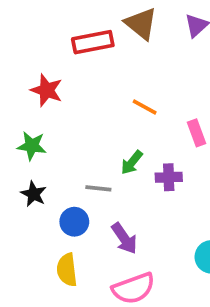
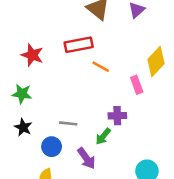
red rectangle: (93, 42) -> (79, 45), moved
green arrow: (132, 162) -> (103, 136), moved

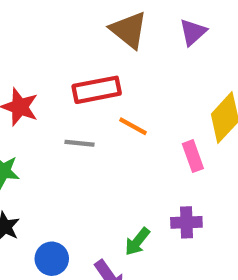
purple cross: (117, 116) -> (186, 222), moved
gray line: (68, 123) -> (80, 143), moved

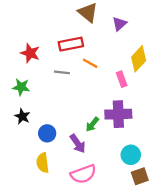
purple triangle: (193, 32) -> (119, 24), moved
purple cross: (186, 222) -> (118, 114), size x1.6

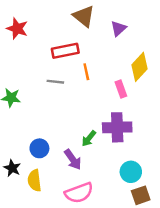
red star: (30, 53) -> (17, 29), moved
orange line: (90, 63) -> (86, 72), turned 49
black star: (22, 116) -> (12, 168), moved

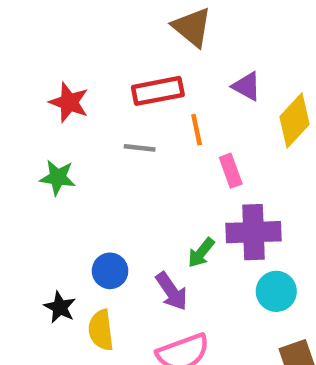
red star: (17, 29) -> (69, 102), moved
purple triangle: (118, 29) -> (247, 86), moved, turned -49
pink rectangle: (121, 89) -> (231, 171), moved
cyan circle: (131, 172) -> (276, 291), moved

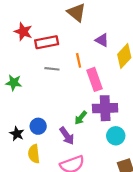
red rectangle: (158, 91) -> (47, 42), moved
red star: (69, 102) -> (23, 32), moved
pink rectangle: (231, 171) -> (94, 79), size x1.5
black star: (60, 307) -> (17, 134), moved

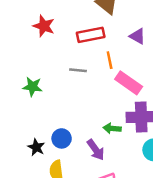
red rectangle: (47, 42) -> (91, 35), moved
pink rectangle: (94, 79) -> (129, 83), turned -35
green arrow: (81, 118) -> (112, 128), turned 56

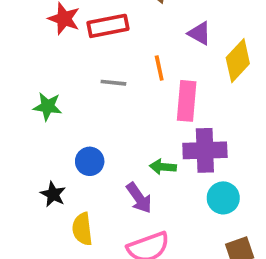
red rectangle: (91, 35) -> (108, 26), moved
pink rectangle: (129, 83) -> (187, 101), turned 60
blue circle: (62, 138) -> (90, 161), moved

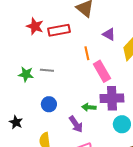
gray line: (113, 83) -> (47, 70), moved
pink rectangle: (187, 101) -> (102, 71), turned -35
black star: (53, 194) -> (16, 122), moved

